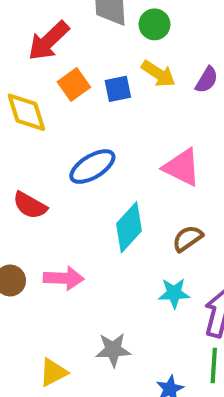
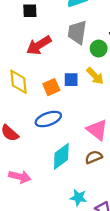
orange square: (74, 85) -> (51, 87), moved
brown semicircle: (188, 238) -> (94, 157), moved

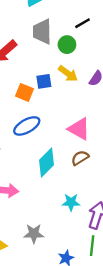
orange square: (51, 87) -> (24, 92), turned -35

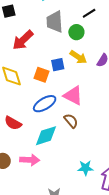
pink triangle: (79, 129) -> (73, 96), moved
brown semicircle: (80, 158) -> (71, 121), moved, turned 84
cyan diamond: (47, 162) -> (46, 136), moved, turned 30

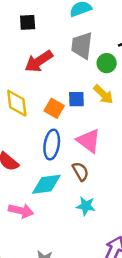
blue ellipse: (45, 104) -> (52, 145), turned -60
cyan star: (85, 168) -> (86, 206), moved

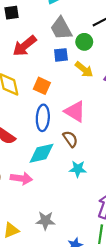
gray trapezoid: (82, 45) -> (61, 28), turned -30
blue square: (76, 99) -> (61, 55), moved

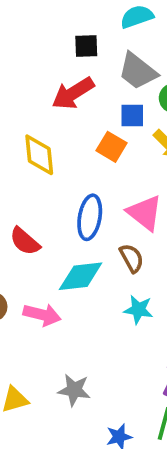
black square: (12, 13) -> (86, 46), moved
gray trapezoid: (61, 28) -> (138, 71), turned -30
orange square: (42, 86) -> (111, 147), moved

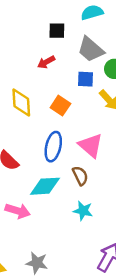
red arrow: (73, 93) -> (46, 62), size x0.6
orange square: (111, 147) -> (60, 106), moved

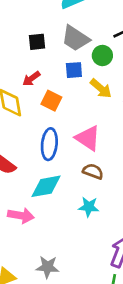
black square: (57, 31) -> (37, 42), moved
red arrow: (46, 62) -> (31, 79), moved
brown semicircle: (80, 176) -> (93, 171), moved, turned -36

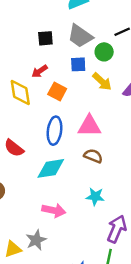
pink triangle: (88, 138) -> (89, 126), turned -35
cyan star: (89, 207) -> (95, 197), moved
pink arrow: (21, 216) -> (54, 210), moved
gray star: (48, 267) -> (36, 240), moved, turned -30

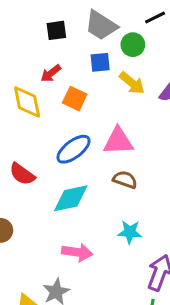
blue ellipse: (54, 131) -> (73, 149), turned 48

